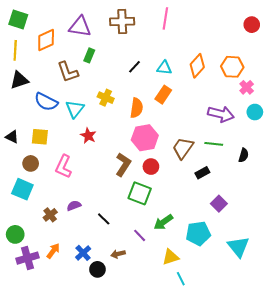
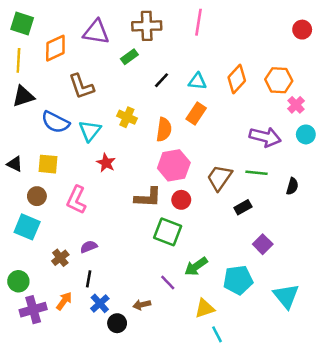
green rectangle: (89, 55) -> (129, 57), moved, turned 32
brown L-shape: (123, 164) -> (148, 197), turned 60
black line: (104, 219) -> (89, 279), moved, turned 56

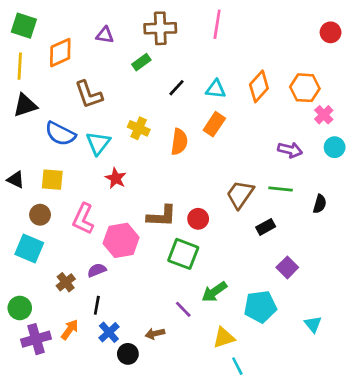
purple triangle: (96, 32) -> (105, 35), size x0.6
purple arrow: (265, 137) -> (290, 150), size x0.7
pink hexagon: (174, 165) -> (121, 240), moved
cyan triangle: (286, 296) -> (313, 324), size x0.6

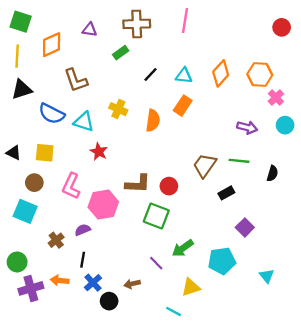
cyan triangle: (98, 143) -> (84, 122), turned -50
orange arrow: (70, 330) -> (60, 280), turned -120
cyan line: (237, 366) -> (174, 311), moved, turned -35

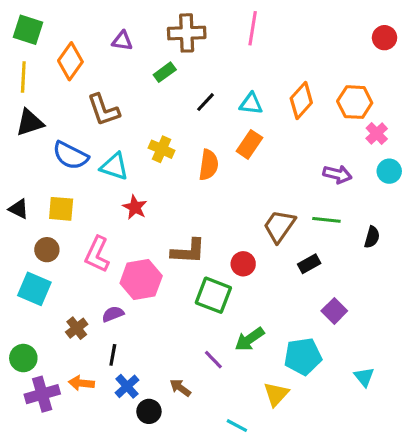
orange diamond: (52, 45) -> (70, 61), turned -30
red circle: (169, 186) -> (243, 264), moved
brown arrow: (132, 284) -> (180, 388), turned 49
yellow triangle: (191, 287) -> (276, 394), moved, turned -30

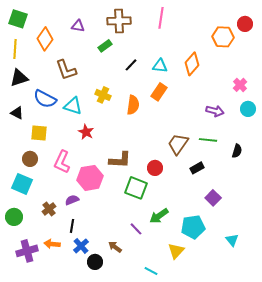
orange hexagon: (355, 102) -> (223, 37), moved
black triangle: (19, 209) -> (17, 113), moved
green circle: (23, 358) -> (14, 217), moved

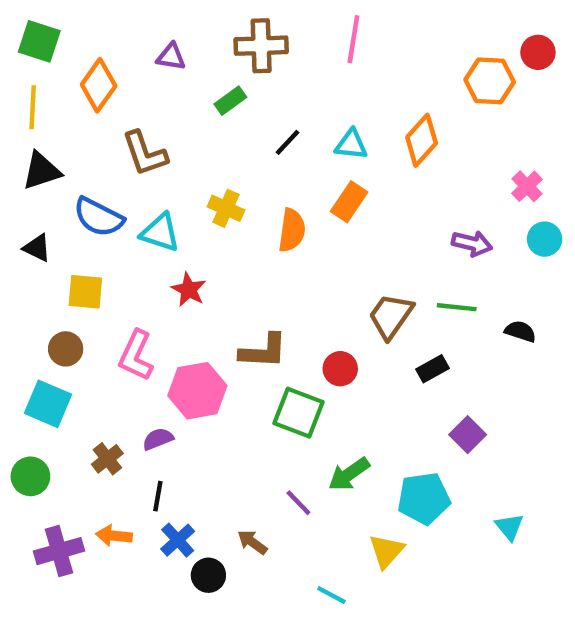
black semicircle: (237, 151) -> (520, 331), turned -88

